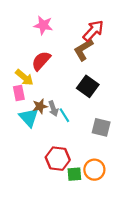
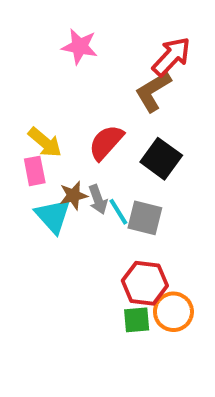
red semicircle: (41, 61) -> (106, 142), moved
gray square: (101, 127) -> (145, 218), moved
red hexagon: (58, 159) -> (145, 283), moved

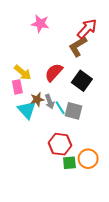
red hexagon: (145, 283) -> (60, 144), moved

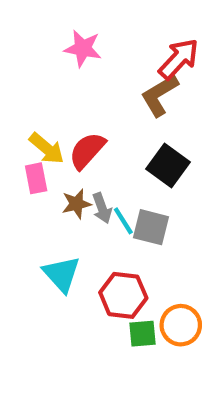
red semicircle: (54, 72) -> (87, 151), moved
cyan triangle: (27, 110) -> (62, 274), moved

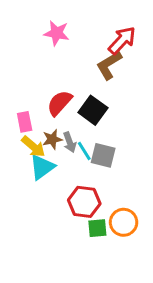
yellow arrow: (47, 148) -> (33, 147), moved
black square: (168, 165) -> (93, 110), moved
cyan triangle: (62, 274) -> (42, 167), moved, turned 36

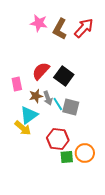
brown L-shape: (109, 65) -> (60, 29), moved, turned -30
yellow arrow: (33, 147) -> (23, 128), moved

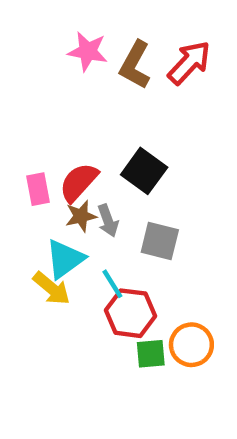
red semicircle: (41, 71) -> (79, 182), moved
cyan line: (58, 104) -> (112, 284), moved

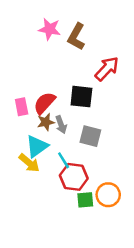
red arrow: (189, 63) -> (107, 69), moved
black square: (144, 171) -> (81, 97), turned -30

